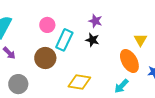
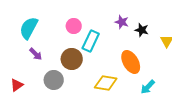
black star: (92, 40) -> (142, 30), moved
orange ellipse: (129, 61) -> (131, 62), moved
gray circle: (18, 84) -> (54, 80), moved

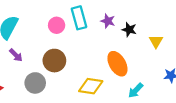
cyan rectangle: (91, 41) -> (79, 18), moved, turned -40

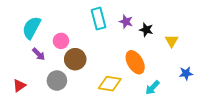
pink circle: (57, 25) -> (61, 41), moved

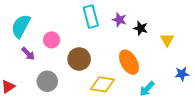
brown circle: (75, 59) -> (79, 59), moved

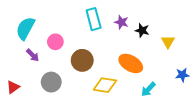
orange ellipse: (129, 62) -> (131, 63), turned -30

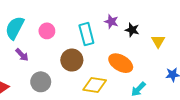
cyan rectangle: (94, 19) -> (86, 34), moved
pink circle: (55, 42) -> (47, 31), moved

